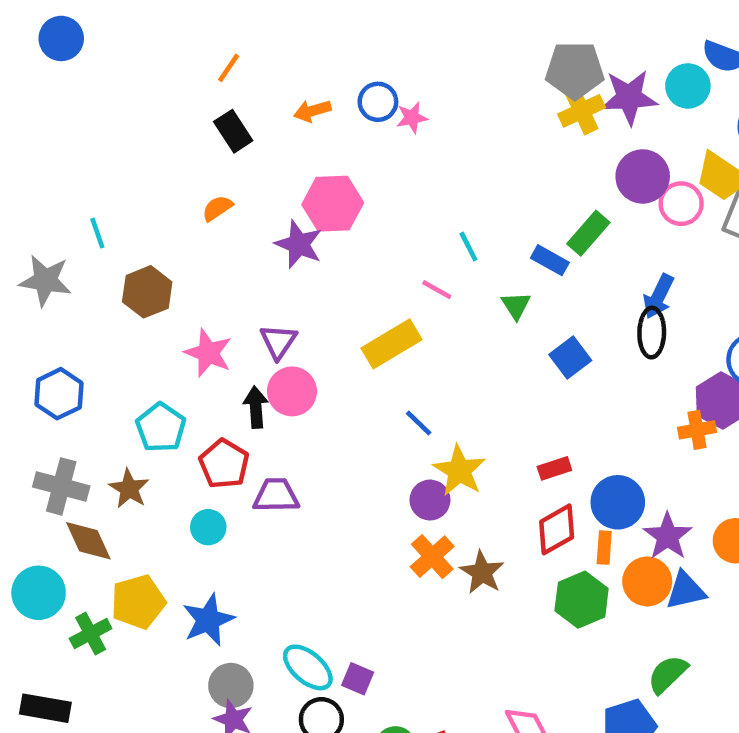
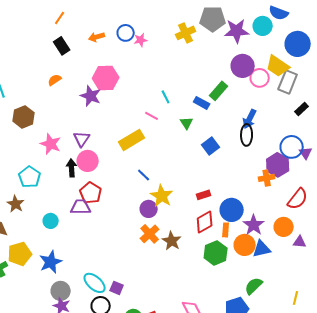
yellow cross: (582, 111) -> (186, 33), moved
red pentagon: (224, 464) -> (91, 193), moved

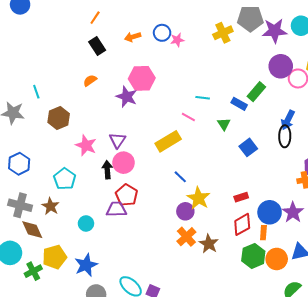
cyan line: (166, 97) -> (203, 98), turned -56
purple star: (254, 225) -> (293, 212), moved
orange circle: (245, 245) -> (277, 259), moved

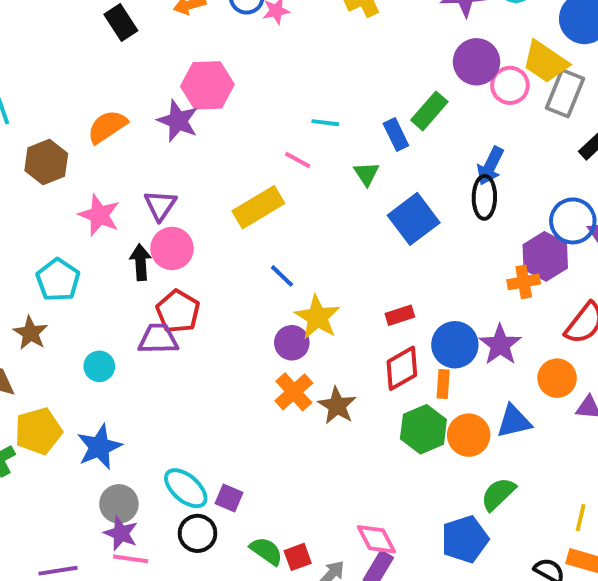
orange semicircle: (90, 80) -> (107, 127), moved, size x1.5
blue rectangle: (239, 104) -> (396, 134), turned 35
blue square: (248, 147) -> (414, 219), size x1.4

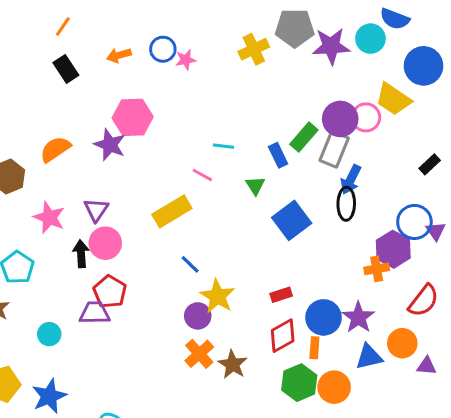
purple circle: (477, 62) -> (340, 119), moved
gray rectangle: (565, 93) -> (334, 149), moved
blue triangle: (514, 421) -> (369, 357), moved

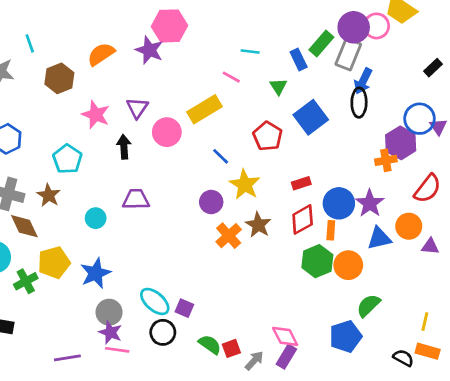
pink circle: (105, 243) -> (167, 132), moved
red pentagon: (110, 292) -> (268, 136), moved
purple circle: (198, 316) -> (211, 202), moved
brown star: (233, 364) -> (258, 225), moved

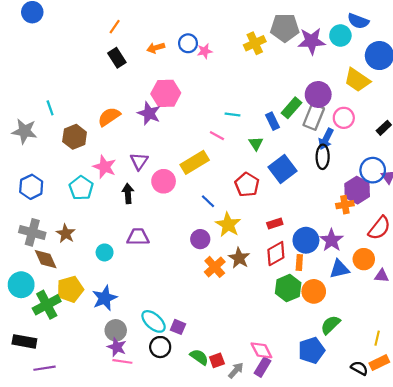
pink circle: (376, 26) -> (344, 118), moved
cyan pentagon: (67, 159) -> (81, 188), moved
green cross: (26, 281) -> (47, 305), size x1.4
orange rectangle: (428, 351) -> (379, 363), turned -42
purple line: (67, 358) -> (44, 368), moved

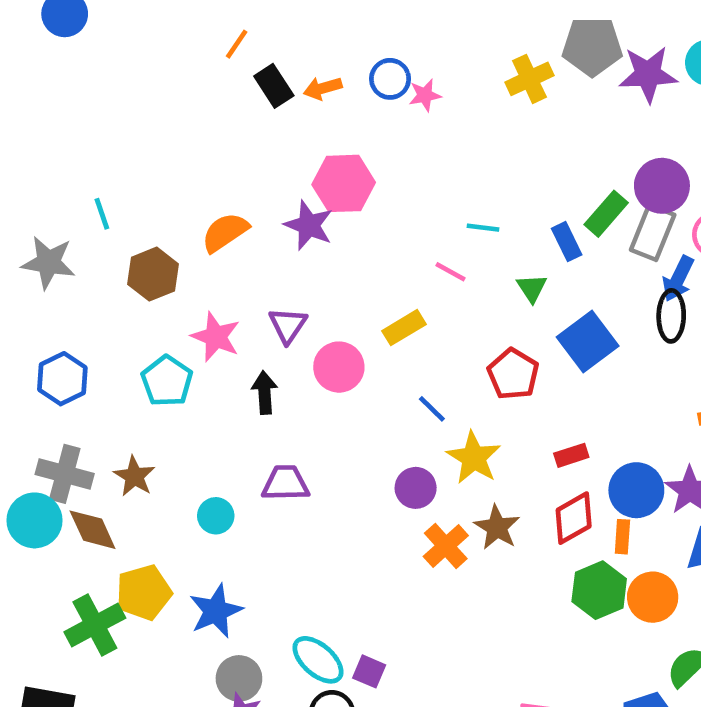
black rectangle: (117, 58) -> (274, 86), moved
yellow rectangle: (195, 162) -> (404, 328), size x0.7
cyan circle: (21, 285) -> (34, 520), moved

